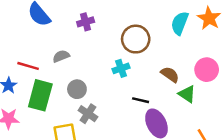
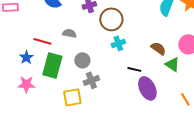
brown circle: (136, 39) -> (111, 19), moved
gray semicircle: (61, 56) -> (69, 33), turned 32
gray cross: (88, 114) -> (91, 80), turned 35

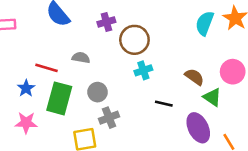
purple ellipse: (147, 88) -> (198, 128), moved

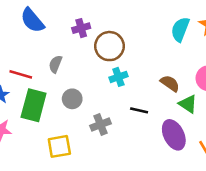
gray semicircle: (81, 58) -> (55, 64), turned -78
gray cross: (109, 118) -> (100, 125), moved

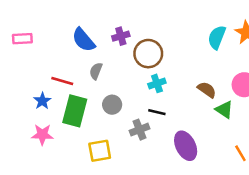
blue semicircle: (32, 20) -> (83, 40), moved
black line: (139, 110) -> (157, 112), moved
purple ellipse: (174, 135) -> (186, 146), moved

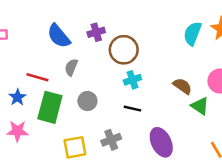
gray cross: (140, 130) -> (111, 140), moved

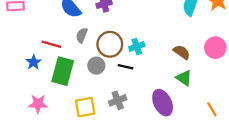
brown circle: (124, 50) -> (110, 44), moved
green triangle: (200, 106) -> (184, 78), moved
black line: (132, 109) -> (126, 67), moved
pink star: (17, 131) -> (38, 104), moved

